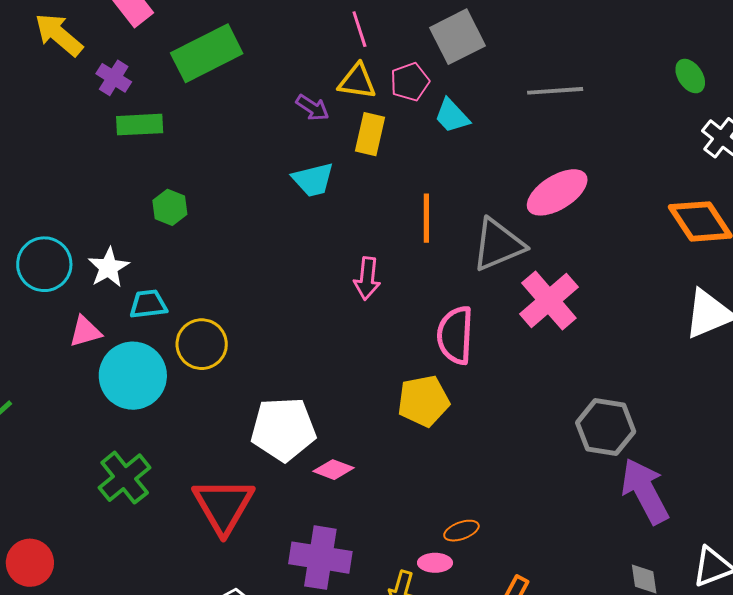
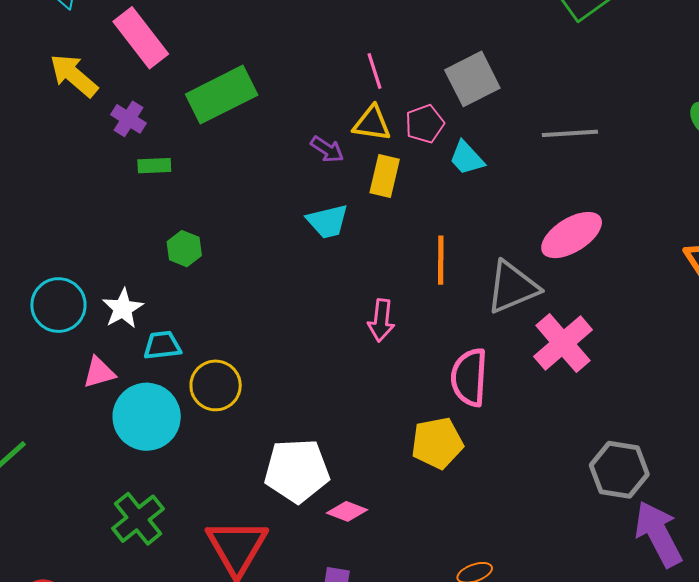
green rectangle: (140, 125) -> (154, 166), size x0.7

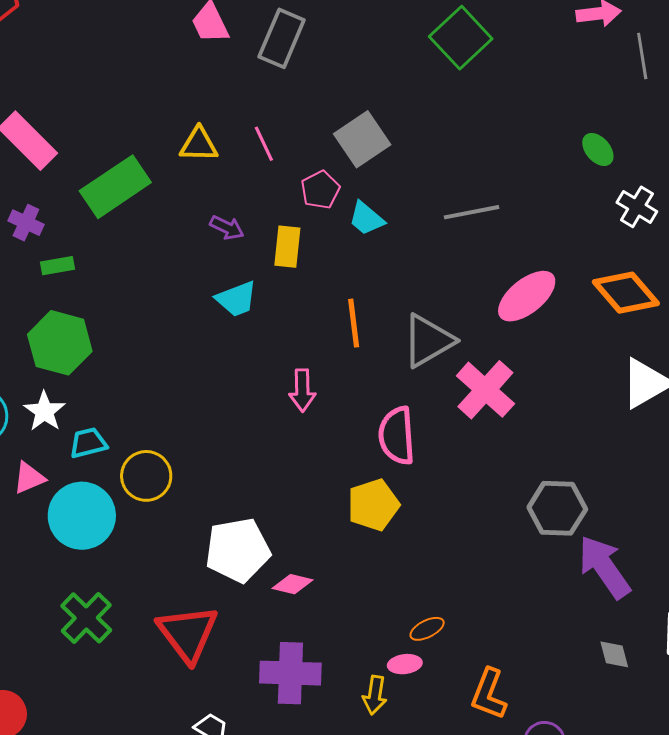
yellow triangle: (372, 123) -> (199, 145), moved
gray line: (570, 133) -> (472, 212), moved
pink ellipse: (572, 235) -> (527, 296), moved
green hexagon: (184, 249) -> (60, 343), moved, size x1.8

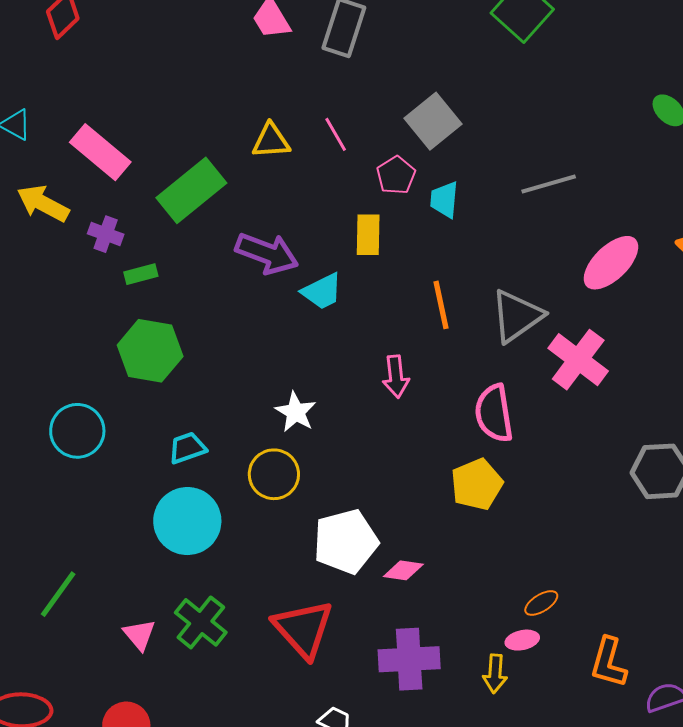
cyan trapezoid: (366, 218) -> (444, 200), turned 60
purple arrow: (227, 228) -> (267, 253), moved, size x1.8
white star: (44, 411) -> (296, 412), moved
yellow circle: (146, 476) -> (274, 474), moved
pink triangle: (29, 478) -> (139, 635), moved, turned -42

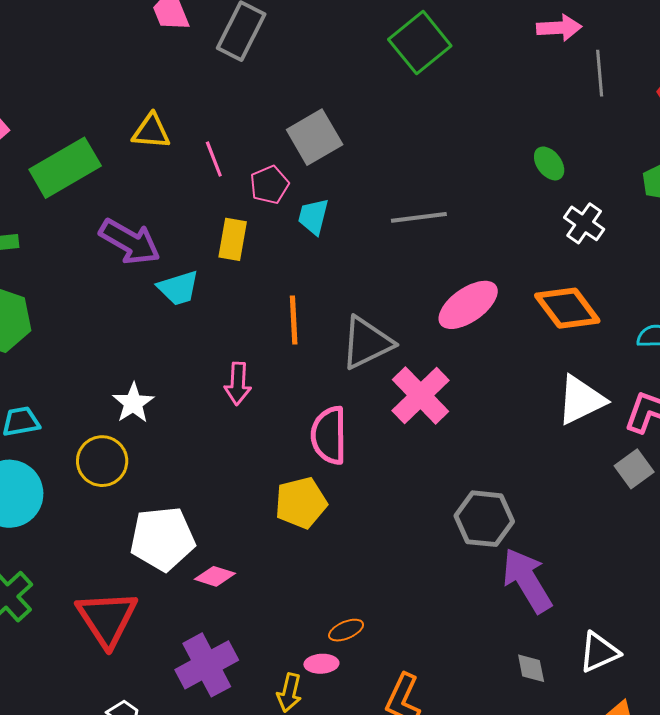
pink line: (336, 134) -> (214, 159), moved
purple cross: (409, 659) -> (207, 665), turned -34

